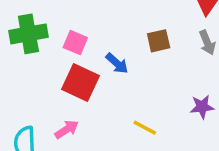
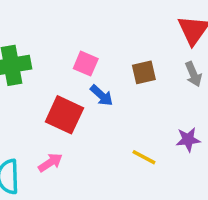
pink square: (75, 43) -> (86, 64), moved
yellow line: (145, 128) -> (144, 157), moved

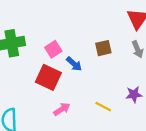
pink square: (86, 64) -> (53, 49), moved, turned 35
pink arrow: (50, 162) -> (62, 109), moved

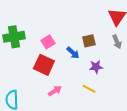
blue arrow: (74, 64) -> (73, 53), moved
purple star: (134, 94) -> (96, 67), moved

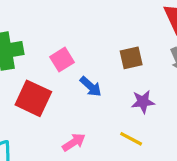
blue arrow: (73, 53) -> (91, 87), moved
red square: (44, 65) -> (33, 98), moved

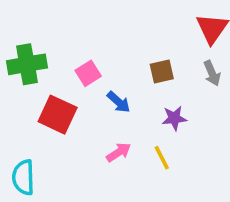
yellow line: (131, 139) -> (162, 158), turned 35
pink arrow: (74, 142) -> (119, 152), moved

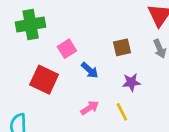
green cross: (27, 64) -> (31, 25), moved

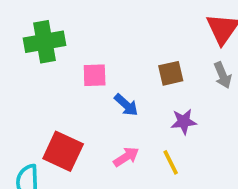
pink square: (67, 49) -> (95, 75), turned 30
red square: (44, 80) -> (63, 151), moved

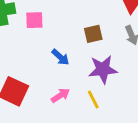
pink square: (95, 75) -> (34, 20), moved
purple star: (184, 122) -> (103, 69), size x1.5

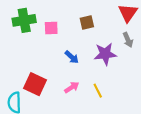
brown square: (93, 34) -> (87, 23), moved
purple star: (103, 69) -> (105, 54), moved

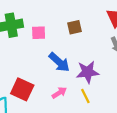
purple star: (105, 54) -> (88, 72), moved
blue arrow: (72, 57) -> (59, 62), size x1.5

